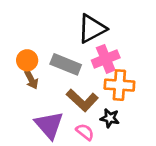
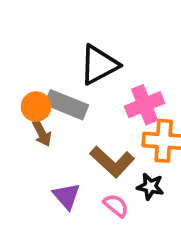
black triangle: (92, 29) -> (99, 65), moved
gray rectangle: (66, 64) -> (67, 105), moved
purple triangle: (49, 125) -> (67, 196), size x0.7

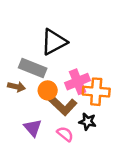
pink cross: (145, 105) -> (78, 82), moved
orange circle: (36, 107) -> (48, 90), moved
brown arrow: (42, 133) -> (16, 87), turned -49

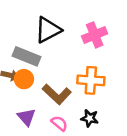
pink cross: (78, 82) -> (95, 35), moved
orange circle: (48, 90) -> (24, 79), moved
black star: (87, 122) -> (90, 118), moved

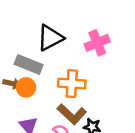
orange cross: (91, 80) -> (72, 84), moved
brown L-shape: (57, 94) -> (72, 114), moved

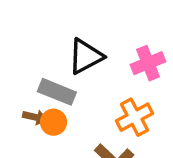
orange cross: (72, 84) -> (135, 117), moved, turned -32

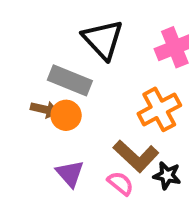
black triangle: (86, 56) -> (103, 40), turned -45

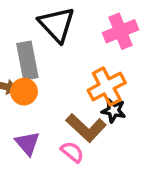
gray rectangle: (70, 80) -> (27, 61), turned 57
black star: (167, 175) -> (114, 111), moved

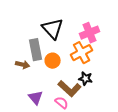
orange cross: (107, 86) -> (82, 53), moved
orange circle: (24, 92) -> (53, 61), moved

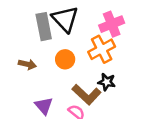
gray rectangle: (36, 50) -> (44, 27), moved

